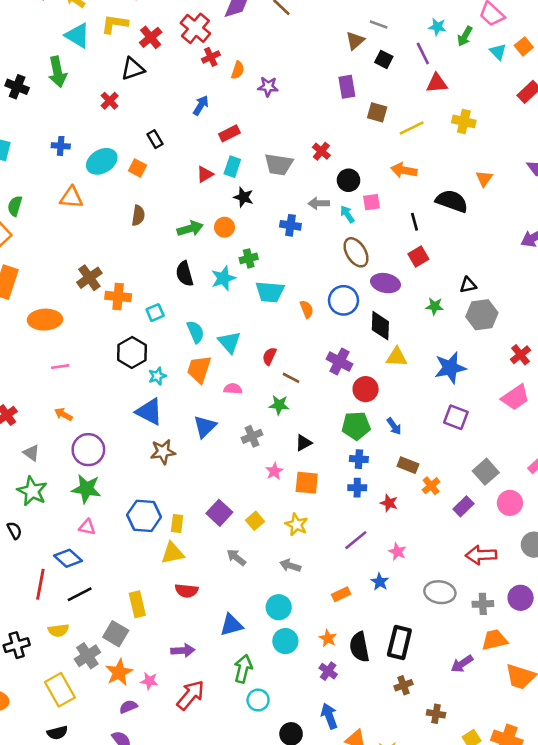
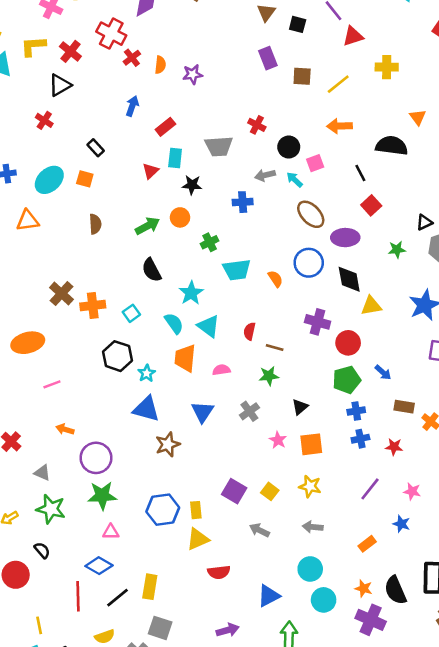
cyan star: (223, 278) -> (191, 293), moved
yellow rectangle: (137, 604) -> (150, 587), moved, turned 35
purple cross: (328, 671) -> (371, 620), size x1.6

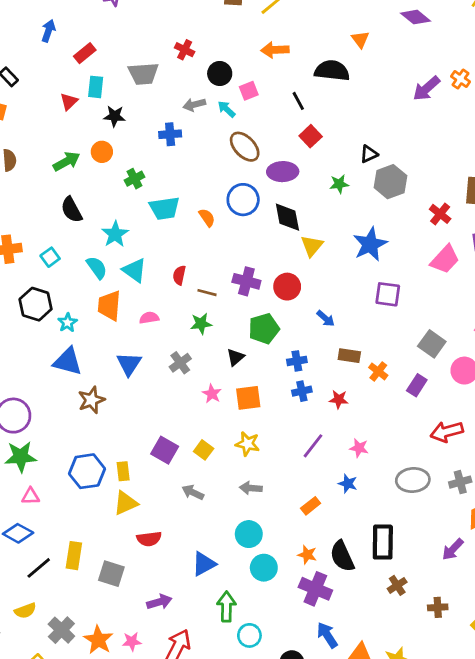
yellow triangle: (371, 306) -> (312, 246), turned -40
purple cross: (318, 322) -> (246, 281), moved
green pentagon: (347, 380) -> (264, 329), moved
gray square: (160, 628) -> (111, 574), moved

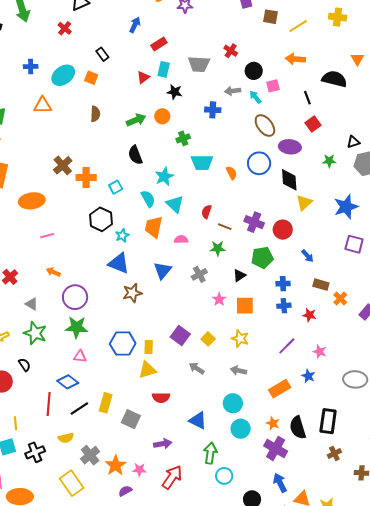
orange rectangle: (311, 506) -> (280, 389), size x1.5
blue triangle: (204, 564) -> (198, 421), turned 48

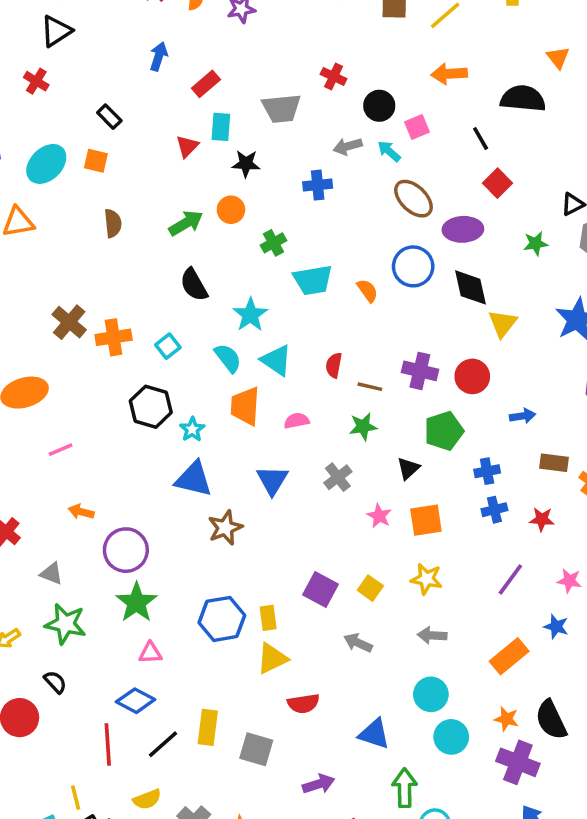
blue arrow: (307, 256) -> (523, 416), turned -48
green star: (76, 327) -> (136, 602), turned -30
yellow line: (16, 423) -> (76, 798), moved

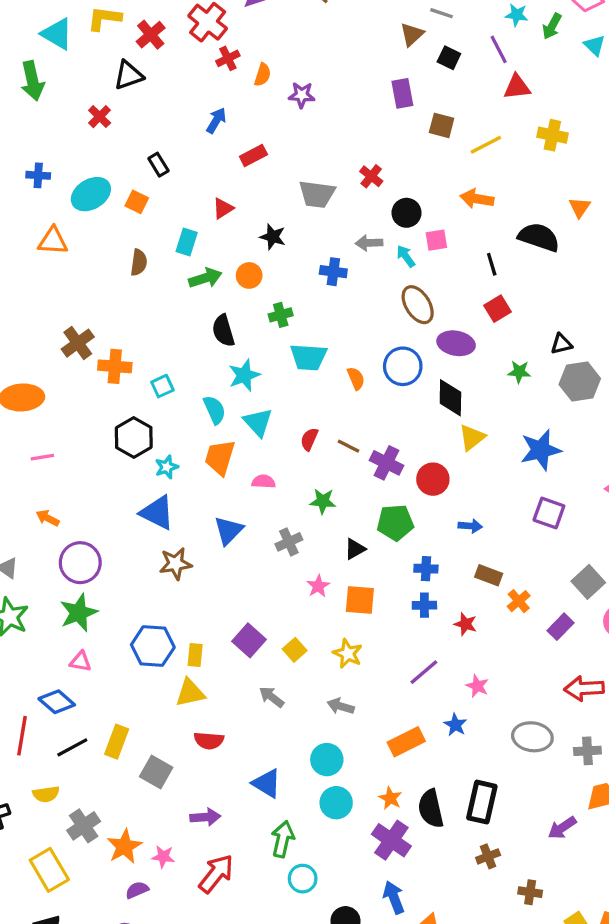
cyan rectangle: (221, 127) -> (187, 242), moved
black semicircle: (194, 285) -> (223, 331), moved
brown line: (370, 387) -> (349, 446), moved

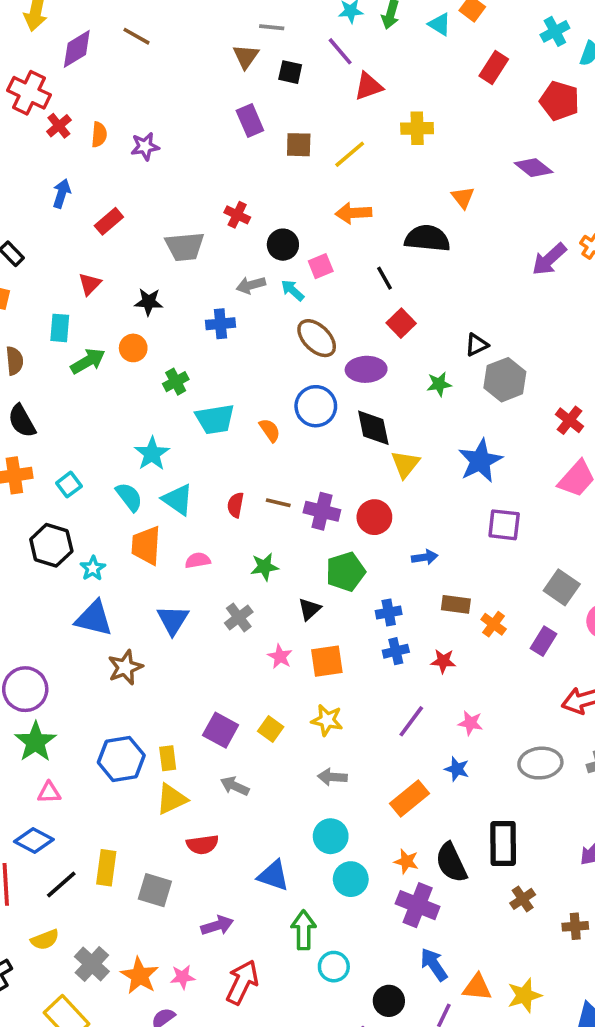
black semicircle: (223, 331) -> (22, 421), moved
gray arrow: (272, 697) -> (235, 786), moved

